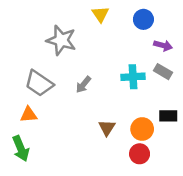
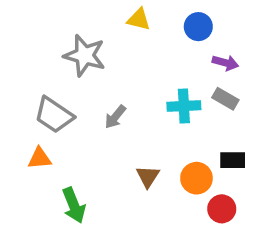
yellow triangle: (100, 14) -> (139, 19), turned -42
green arrow: (21, 149) -> (74, 205), moved
red circle: (140, 154) -> (222, 209), moved

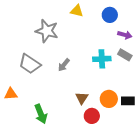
orange triangle: (40, 158) -> (11, 94), moved
black rectangle: (233, 160) -> (128, 101), moved
red circle: (222, 209) -> (92, 116), moved

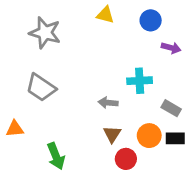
gray star: (47, 31) -> (45, 33), moved
gray rectangle: (125, 55) -> (171, 108), moved
gray arrow: (64, 65) -> (108, 103), moved, turned 56

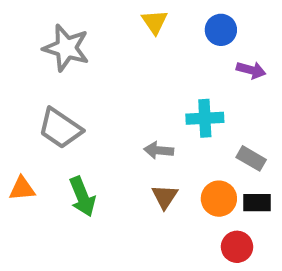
yellow triangle: (105, 15) -> (155, 22), turned 42
green arrow: (56, 156) -> (82, 197), moved
red circle: (126, 159) -> (237, 247), moved

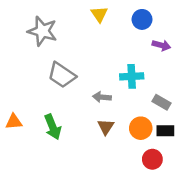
gray trapezoid: (60, 128) -> (62, 75), moved

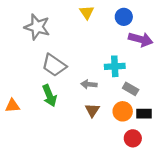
purple arrow: (161, 45) -> (141, 39), size x1.5
gray rectangle: (161, 102) -> (131, 89), moved
green arrow: (53, 127) -> (50, 96), moved

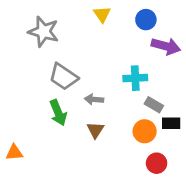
gray arrow: (89, 84) -> (94, 99), moved
orange triangle: (12, 106) -> (14, 153), moved
brown triangle: (92, 110) -> (95, 130), moved
black rectangle: (144, 114) -> (171, 123), moved

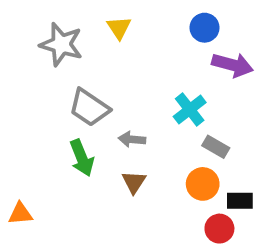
yellow triangle: (102, 14) -> (119, 28), moved
cyan cross: (135, 78) -> (190, 110), turned -35
black rectangle: (171, 123) -> (240, 201), moved

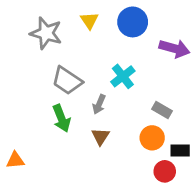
blue circle: (205, 28) -> (133, 22), moved, size x1.4
cyan cross: (190, 110) -> (123, 76), moved
gray arrow: (132, 139) -> (99, 104), turned -72

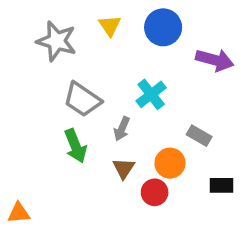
orange circle: (152, 138) -> (170, 163), moved
orange triangle: (15, 160) -> (19, 213), moved
red circle: (165, 171) -> (155, 192), moved

